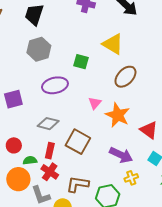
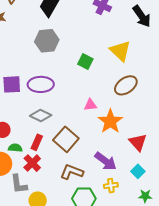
purple ellipse: (55, 85) -> (41, 84), moved
pink triangle: (95, 103) -> (90, 105), turned 32
brown L-shape: (78, 184) -> (72, 172), moved

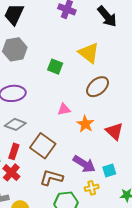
orange star: (110, 121) -> (85, 124), size x0.7
red triangle: (138, 142) -> (114, 131), moved
cyan square: (138, 171) -> (109, 170), moved, turned 32

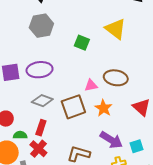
brown ellipse: (98, 87) -> (116, 78), moved, turned 50
orange star: (85, 124) -> (103, 108), moved
brown square: (43, 146) -> (73, 107), moved, turned 35

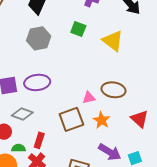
green square: (82, 43) -> (78, 29), moved
gray diamond: (42, 101) -> (22, 114), moved

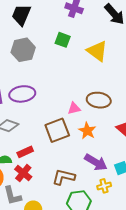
red rectangle: (39, 140) -> (25, 152), turned 49

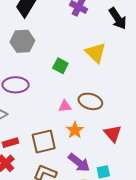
green square: (63, 40) -> (60, 66), moved
brown square: (57, 130) -> (44, 141), moved

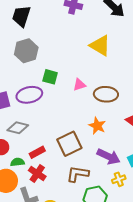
green square: (60, 66) -> (50, 77), moved
pink triangle: (65, 106) -> (79, 85), moved

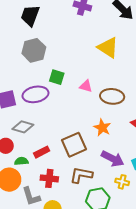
pink triangle: (79, 85) -> (86, 86), turned 32
red cross: (37, 173) -> (49, 178), moved, turned -30
yellow cross: (119, 179) -> (122, 182), turned 32

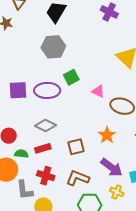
green square: (57, 77) -> (71, 77), turned 35
gray diamond: (23, 127) -> (46, 125), moved
brown square: (74, 145) -> (76, 147), size x0.7

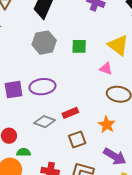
green square: (71, 77) -> (79, 46), moved, turned 35
pink triangle: (98, 91) -> (106, 69), moved
red rectangle: (43, 148) -> (70, 113), moved

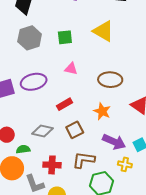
pink triangle: (106, 69) -> (71, 69), moved
gray diamond: (45, 122) -> (42, 131), moved

